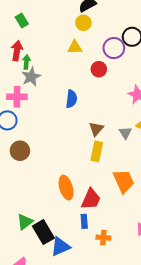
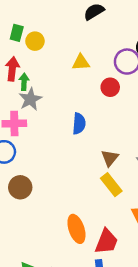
green rectangle: (22, 21) -> (17, 33), turned 48
yellow circle: (83, 23) -> (35, 41), moved
yellow rectangle: (97, 151) -> (111, 185), turned -48

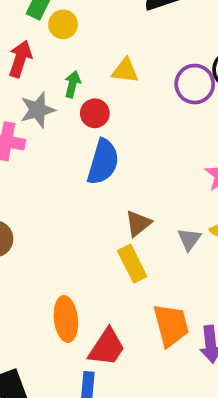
green arrow: (24, 82) -> (72, 84), moved
red circle: (110, 87) -> (95, 113), moved
blue semicircle: (79, 124) -> (103, 162), size x1.4

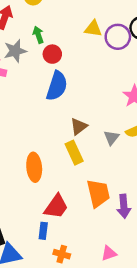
yellow triangle: (125, 71) -> (93, 29), moved
green arrow: (72, 84) -> (38, 35), turned -35
orange ellipse: (66, 319) -> (34, 167), moved

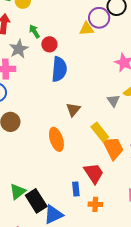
yellow triangle: (93, 29) -> (87, 29), moved
brown triangle: (79, 126) -> (73, 110), moved
yellow rectangle: (74, 153) -> (100, 132), moved
red trapezoid: (56, 207) -> (94, 173), moved, turned -55

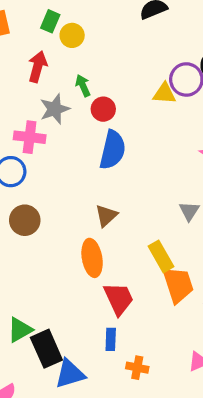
brown triangle: (73, 110) -> (106, 216), moved
red trapezoid: (94, 173) -> (119, 299), moved

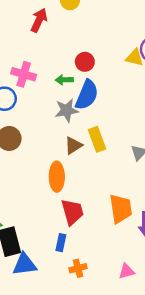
green arrow: (83, 86) -> (64, 80), moved, turned -77
gray star: (55, 109) -> (67, 110), moved
yellow rectangle: (161, 256) -> (97, 139), moved
orange cross: (137, 368) -> (78, 268), turned -35

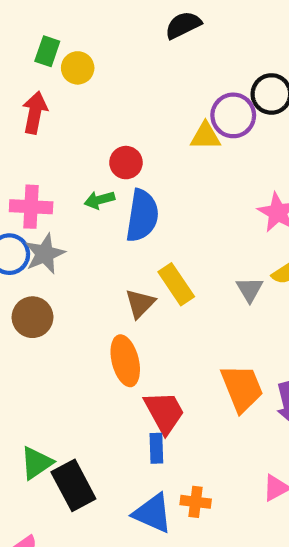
gray star: (67, 110) -> (45, 254), moved
blue rectangle: (61, 243) -> (156, 448), moved
blue triangle: (25, 264) -> (153, 513), moved, turned 45
orange cross: (78, 268) -> (196, 502), turned 35

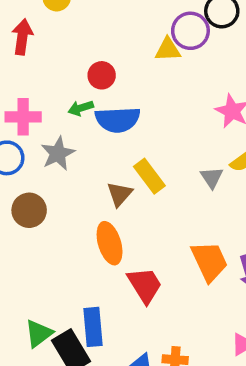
blue semicircle: (142, 216) -> (118, 120), turned 81
gray star: (45, 254) -> (58, 153), moved
blue rectangle: (156, 448) -> (93, 327), moved, size x1.5

